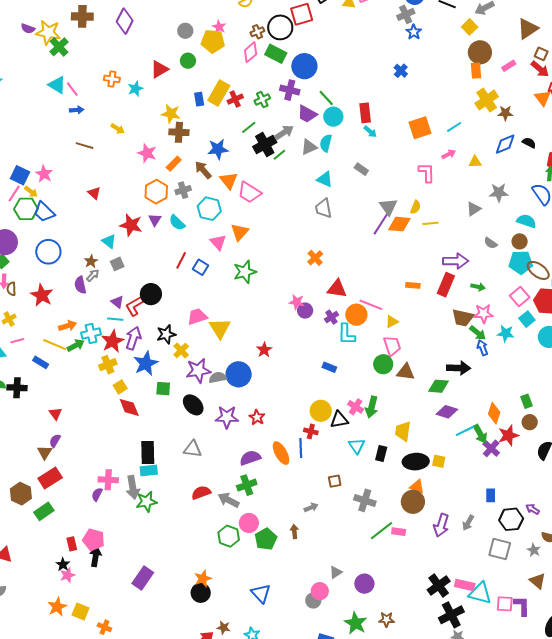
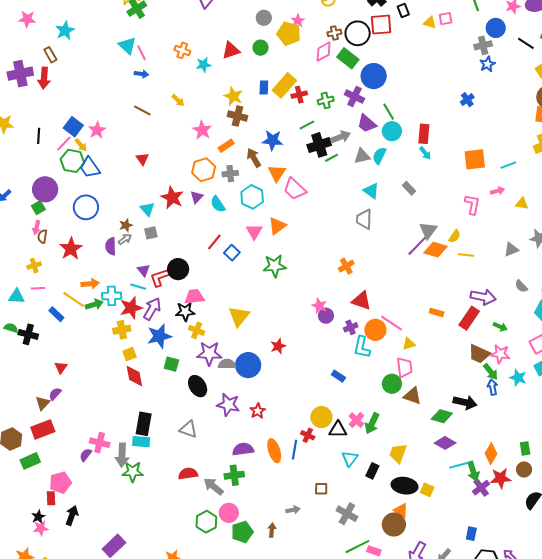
pink trapezoid: (197, 317) -> (194, 297), moved
yellow cross: (181, 350) -> (197, 330), turned -35
pink pentagon: (94, 540) -> (60, 483), moved, turned 30

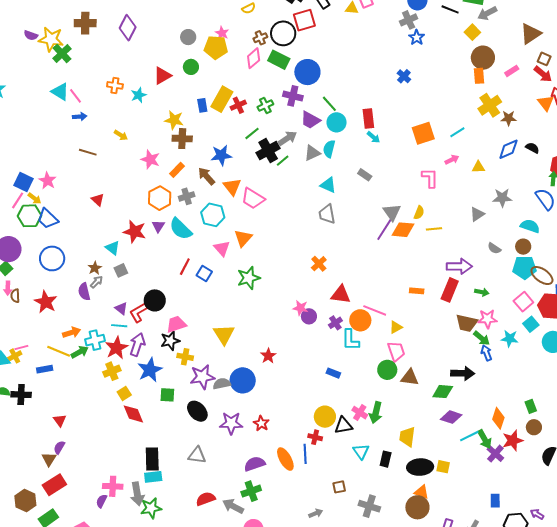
cyan semicircle: (218, 204) -> (181, 229), size x1.4
yellow cross: (34, 266) -> (15, 356), moved
blue rectangle: (56, 314) -> (45, 369), turned -42

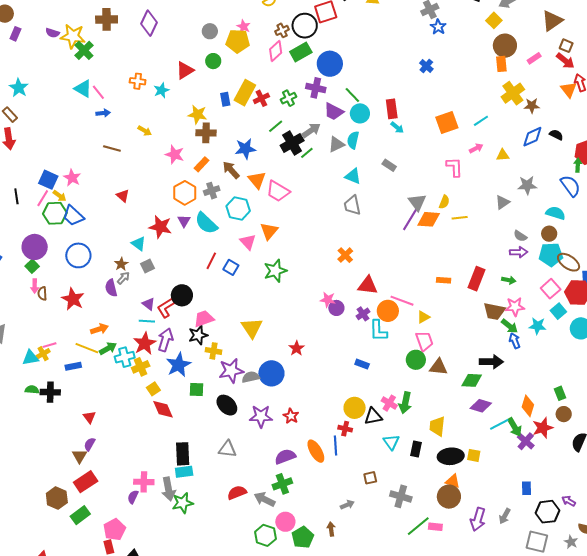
green rectangle: (279, 60) -> (301, 52), turned -55
purple arrow: (459, 266) -> (519, 252), moved, size x0.7
cyan cross: (95, 340) -> (125, 357), moved

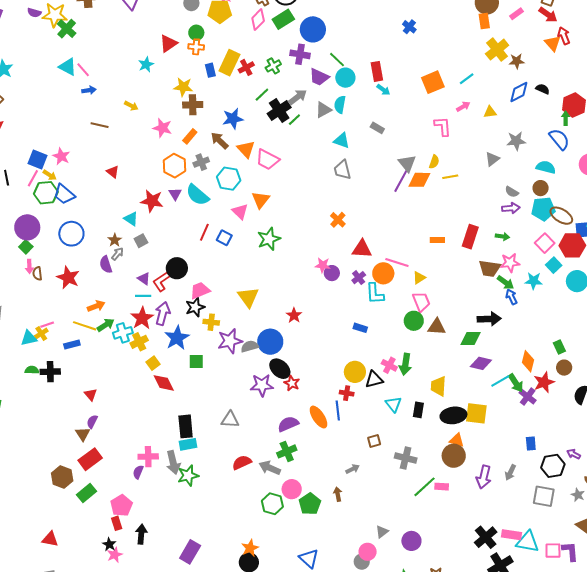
orange cross: (138, 81) -> (196, 47), moved
black ellipse: (227, 405) -> (280, 369), moved
yellow square: (474, 455) -> (476, 413), size x1.6

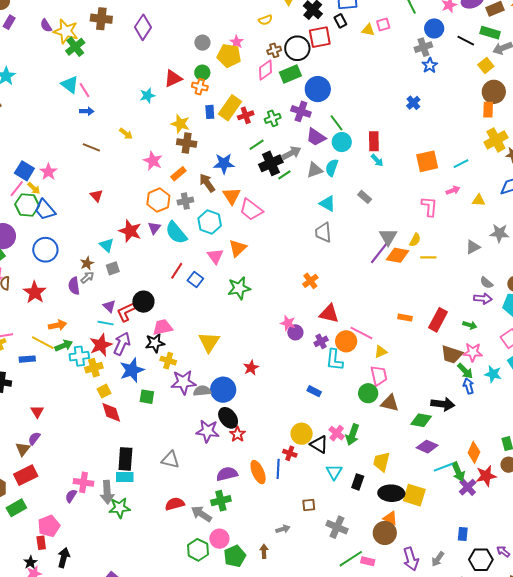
purple semicircle: (34, 13) -> (46, 26), turned 32
black triangle: (374, 379) -> (319, 444), turned 36
purple arrow: (484, 477) -> (411, 559), turned -40

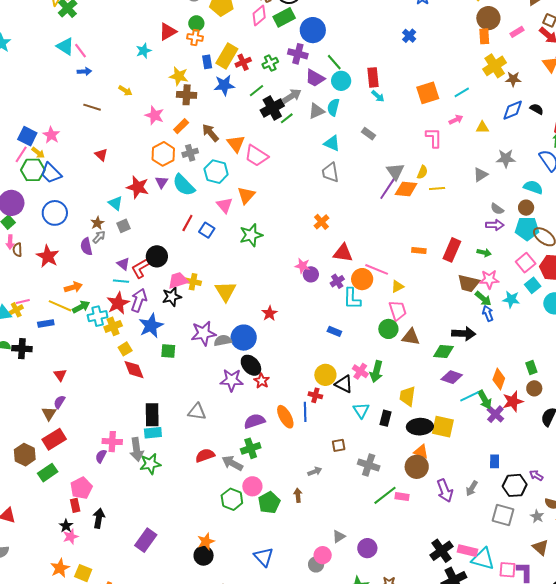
blue star: (224, 164) -> (224, 85), moved
yellow cross: (168, 361) -> (193, 282), moved

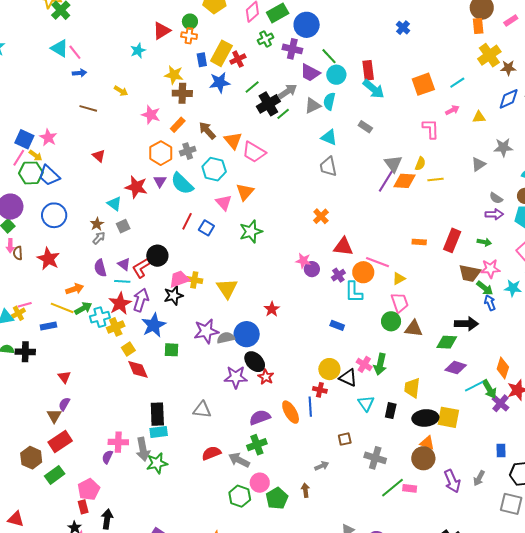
green cross: (270, 63) -> (265, 39), moved
cyan arrow: (378, 96) -> (374, 89), size x1.6
purple semicircle: (86, 247) -> (100, 268), moved

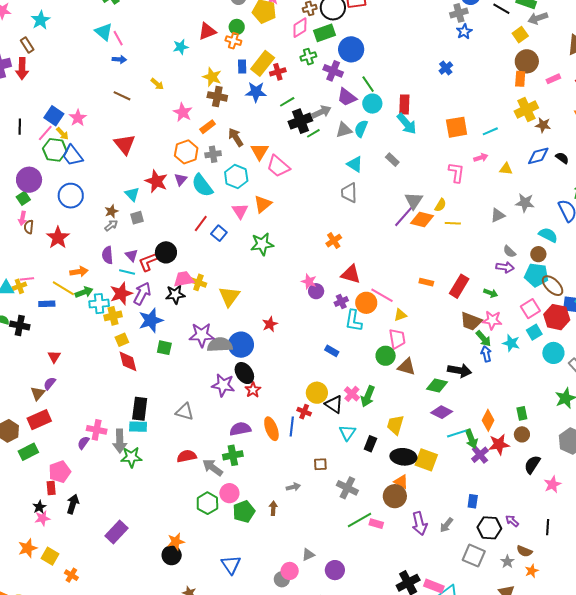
red triangle: (99, 156) -> (125, 144), size x1.6
gray semicircle: (226, 338) -> (220, 345), size x1.4

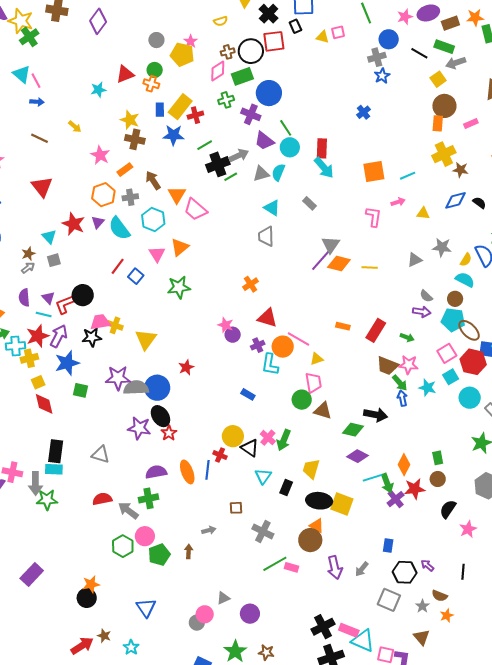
yellow semicircle: (440, 205) -> (466, 260), moved

